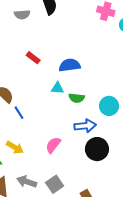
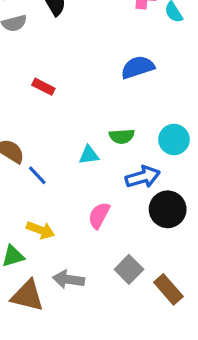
blue semicircle: (70, 65) -> (138, 67), moved
cyan triangle: (57, 88) -> (89, 155), moved
gray square: (55, 184) -> (129, 269), moved

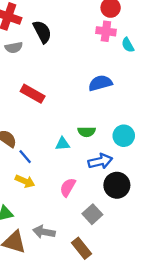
red rectangle: (43, 87) -> (33, 94), size x1.5
yellow arrow: (41, 230) -> (25, 181), moved
gray square: (129, 269) -> (92, 214), moved
brown rectangle: (168, 289) -> (81, 248), moved

